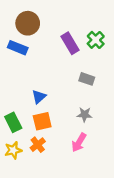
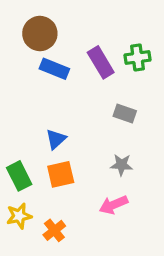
green cross: (96, 40) -> (138, 58), turned 36
blue rectangle: (18, 48) -> (54, 69), moved
pink arrow: (79, 142) -> (114, 205), turned 36
orange cross: (38, 145) -> (54, 230), moved

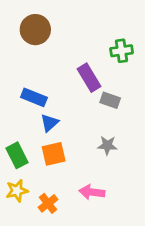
purple rectangle: (101, 62) -> (89, 78), moved
blue rectangle: (54, 69) -> (34, 97), moved
pink arrow: (114, 205) -> (92, 192), moved, turned 30

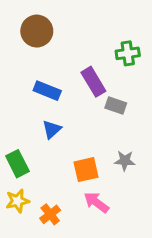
blue rectangle: (34, 97) -> (47, 91), moved
gray star: (107, 145) -> (125, 161), moved
orange square: (54, 154) -> (86, 170), moved
pink arrow: (92, 192) -> (96, 202), turned 30

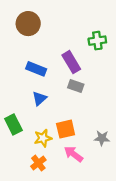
gray rectangle: (116, 106) -> (76, 86), moved
gray star: (125, 161) -> (102, 138), moved
yellow star: (17, 201) -> (43, 138), moved

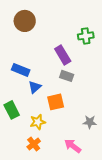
blue rectangle: (36, 69) -> (21, 70), moved
orange square: (66, 129) -> (56, 102), moved
pink arrow: (74, 154) -> (73, 146), moved

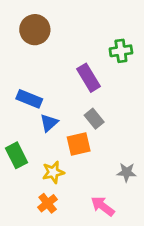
gray rectangle: (67, 76) -> (94, 119), moved, turned 32

